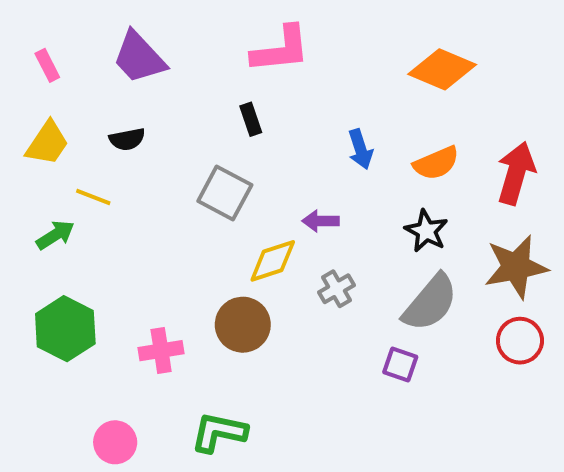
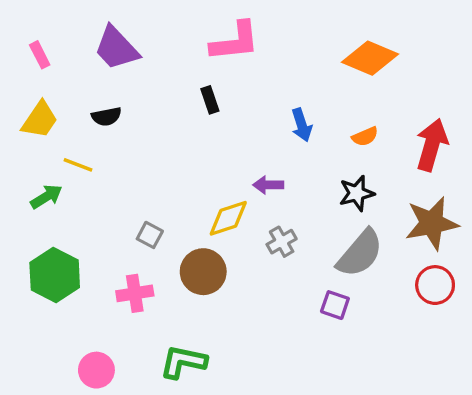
orange semicircle: (436, 163) -> (365, 137), size x0.7
gray square: (225, 193) -> (150, 235), moved, size x0.6
black star: (426, 231) -> (357, 193), turned 30

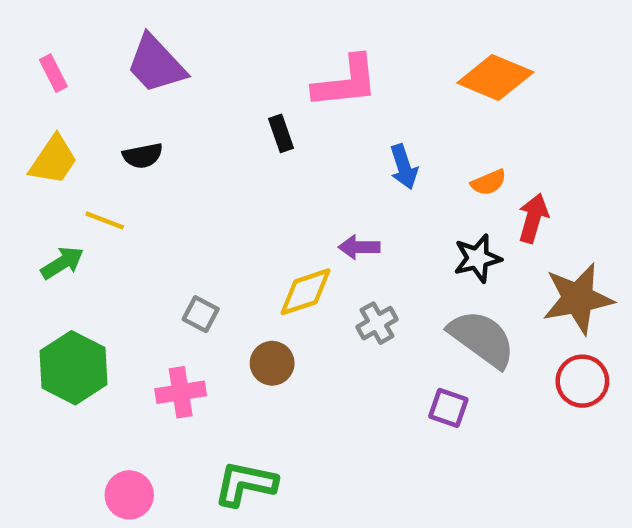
pink L-shape: (235, 41) -> (346, 82), moved
red arrow: (432, 145) -> (533, 218), moved, size x0.7
gray semicircle: (360, 253) -> (482, 339), turned -94
brown circle: (203, 272) -> (272, 363), size x0.7

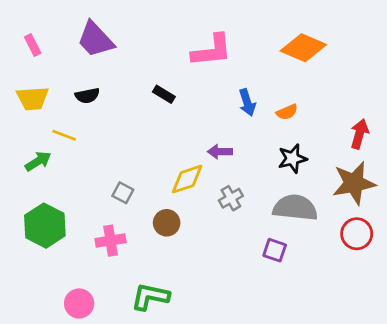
black rectangle: (281, 133) -> (164, 94), moved, turned -40
yellow trapezoid: (53, 160) -> (33, 98), turned 52
orange semicircle: (489, 182) -> (287, 112), moved
red arrow: (533, 218) -> (359, 134), moved
gray semicircle: (482, 339) -> (295, 208), turned -30

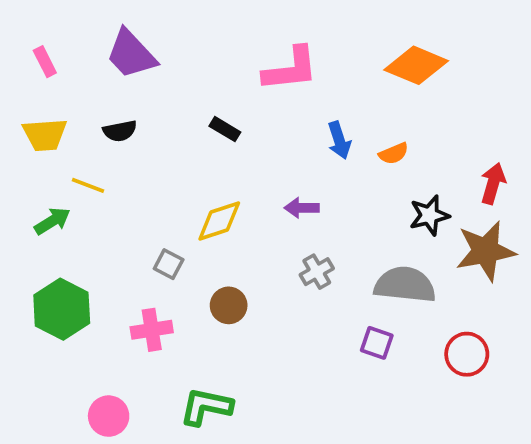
black star: (292, 159) -> (429, 215), moved
yellow diamond: (187, 179) -> (219, 221), moved
red circle: (357, 234) -> (467, 354), moved

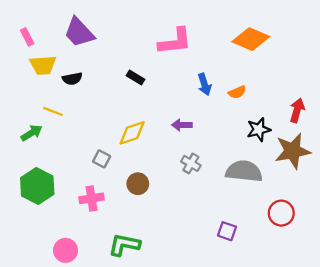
yellow trapezoid: (45, 135) -> (43, 65), moved
gray cross: (317, 272) -> (191, 163), turned -30
purple square: (377, 343) -> (227, 231), moved

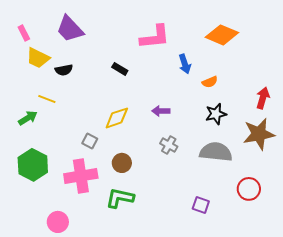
yellow trapezoid: (43, 65) -> (38, 58), turned 30
blue arrow: (204, 84) -> (185, 64), moved
black star: (259, 130) -> (216, 114), moved
pink cross: (91, 198) -> (81, 176), size x1.5
green L-shape: (124, 245) -> (120, 198), moved

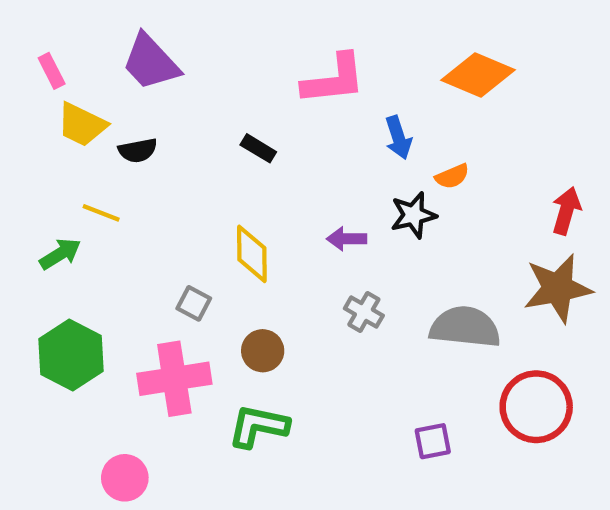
black star: (216, 114) -> (413, 215), moved
yellow diamond: (117, 118) -> (252, 254), turned -72
red circle: (249, 189) -> (536, 407), size x1.4
purple square: (201, 205) -> (433, 441), turned -30

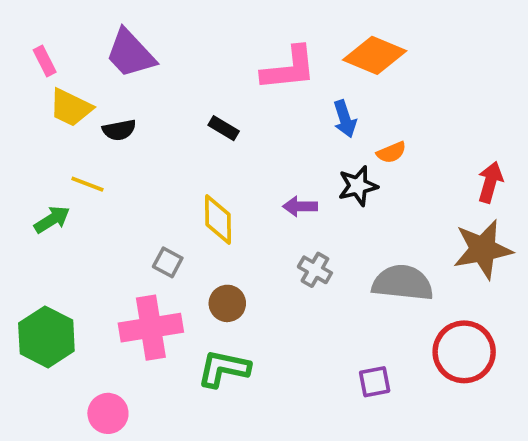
orange diamond: (478, 75) -> (375, 55), moved
green hexagon: (71, 355) -> (46, 337), moved

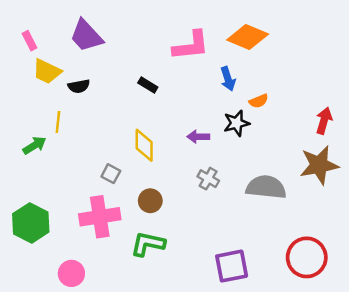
yellow line: (87, 184) -> (58, 122), turned 75
red circle: (464, 352) -> (307, 257), moved
purple square: (375, 382) -> (232, 266), moved, size x1.6

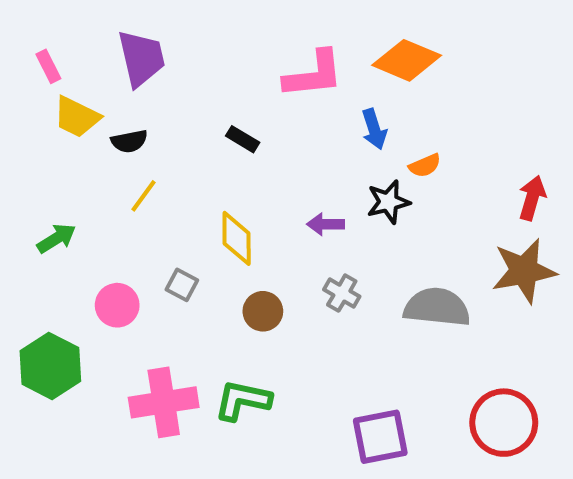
purple trapezoid: (86, 36) -> (141, 58), turned -150
yellow line: (58, 122) -> (143, 196), moved, turned 30
brown circle: (150, 201) -> (263, 311), moved
pink cross: (100, 217) -> (164, 402), moved
pink circle: (71, 273) -> (117, 305), moved

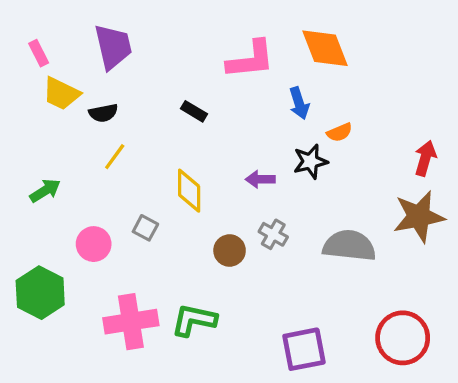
orange diamond: (407, 60) -> (325, 48), turned 46
brown circle: (263, 311) -> (230, 250), moved

